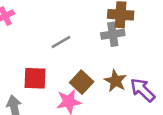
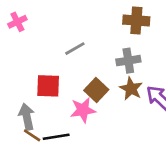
gray cross: (113, 34) -> (128, 61), moved

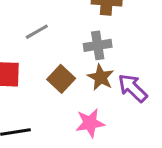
pink star: (83, 110) -> (90, 123), moved

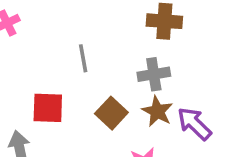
gray line: (37, 32) -> (83, 58), turned -70

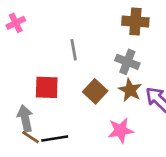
gray cross: (154, 74) -> (127, 62), turned 30

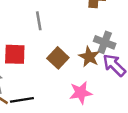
gray cross: (127, 62) -> (105, 42), moved

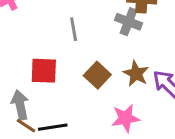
gray cross: (105, 42) -> (129, 22), moved

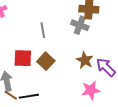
brown square: (97, 75) -> (46, 61), moved
pink star: (126, 118) -> (91, 90), moved

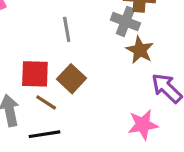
brown star: (85, 60) -> (140, 50), moved
brown line: (11, 95) -> (46, 102), moved

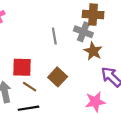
gray line: (67, 29) -> (54, 36), moved
brown square: (71, 79) -> (58, 77), moved

